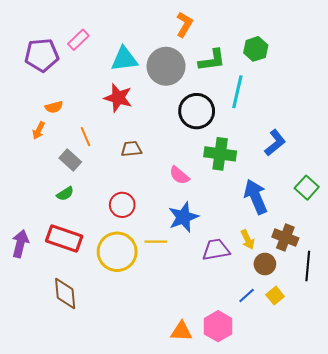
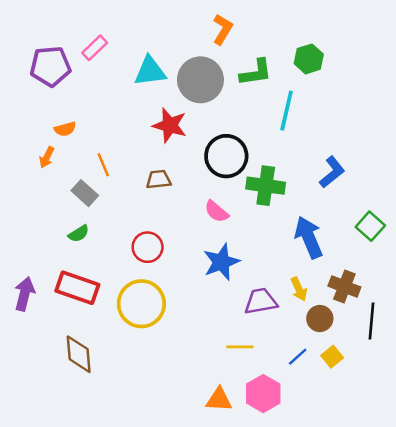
red star: (118, 98) -> (170, 125), moved
black circle: (197, 111) -> (226, 156), moved
yellow line: (156, 242) -> (240, 347), moved

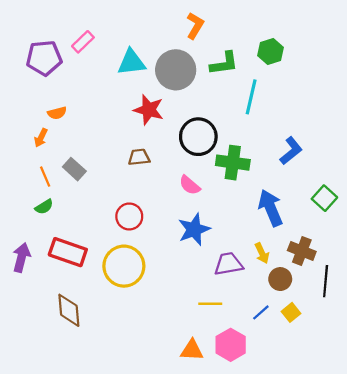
orange line: (103, 165) -> (45, 177), moved
green semicircle: (79, 234) -> (44, 207), moved

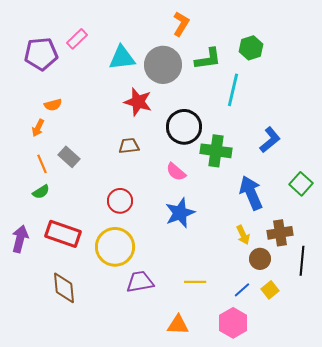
brown cross: (302, 251) -> (280, 233), turned -30
purple trapezoid: (228, 264) -> (140, 282), moved
pink hexagon: (231, 345) -> (233, 323), moved

